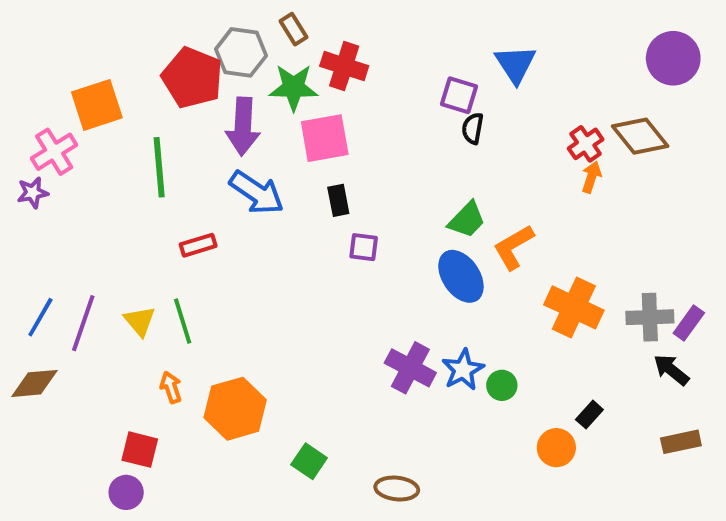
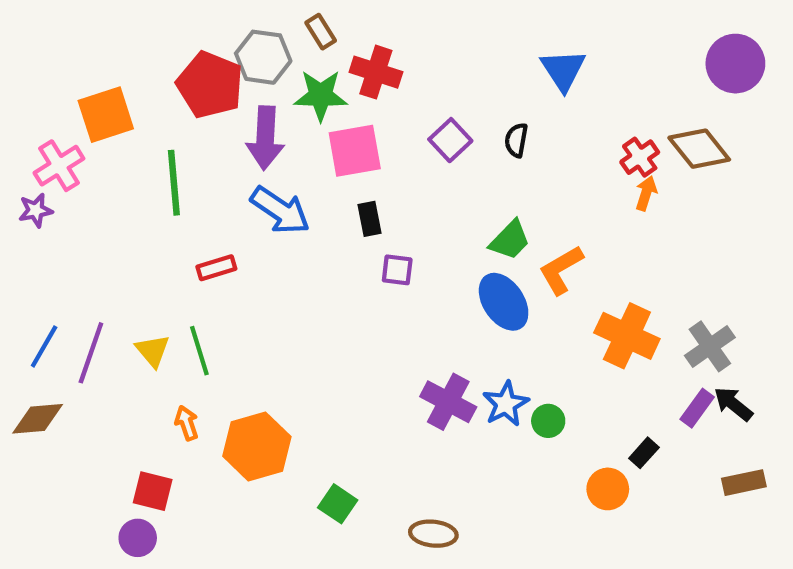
purple square: (459, 95) -> (450, 140), moved, turned 30
gray cross: (650, 317) -> (710, 346), turned -33
purple rectangle: (689, 323) -> (697, 408), moved

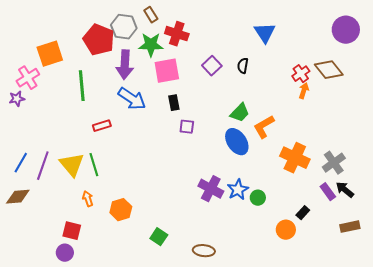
yellow triangle: (153, 351) -> (72, 165), size x1.5
purple rectangle: (697, 408) -> (328, 192), turned -72
orange hexagon: (257, 446) -> (121, 210), size x0.7

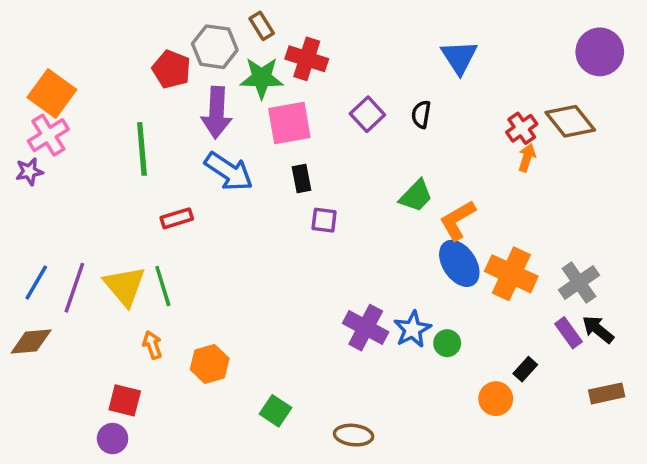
red pentagon: (99, 40) -> (171, 69), size x0.7
orange square: (50, 54) -> (52, 93), moved, turned -36
blue ellipse: (237, 142) -> (459, 263), moved

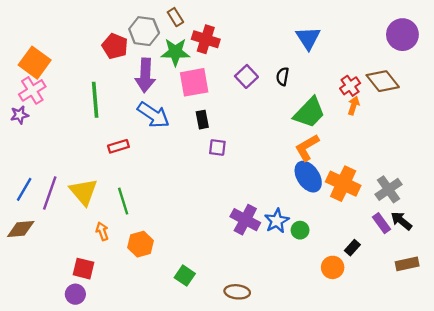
green trapezoid: (416, 196) -> (309, 113), moved, size x1.4
green line: (163, 286) -> (123, 201), moved

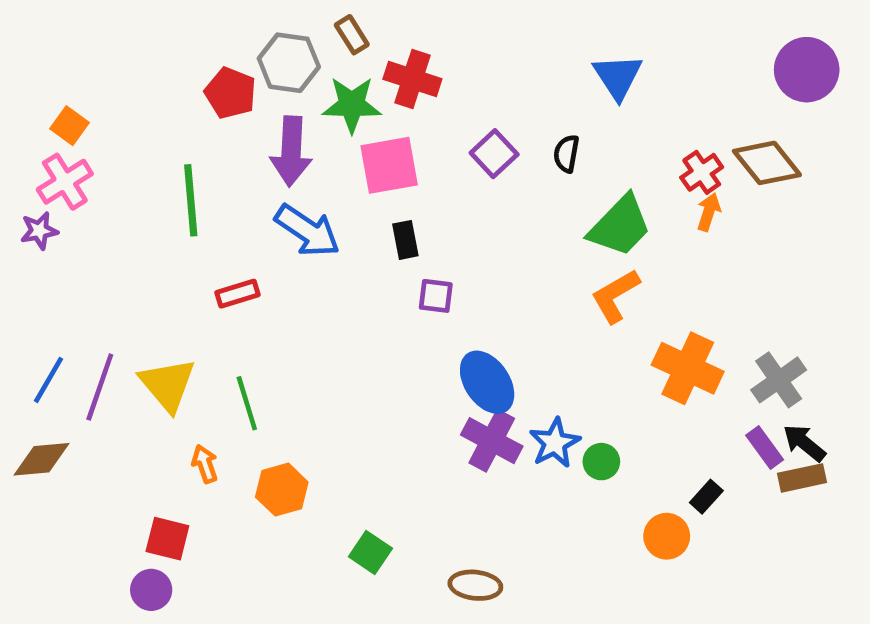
orange square: (35, 63) -> (70, 126), size x0.6
blue ellipse: (308, 177) -> (487, 382), moved
brown rectangle: (407, 264) -> (802, 478), moved

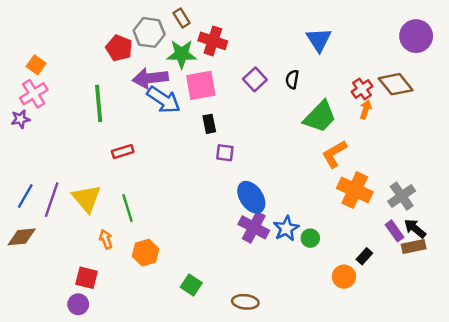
purple arrow: (291, 151) -> (150, 78), turned 80
blue arrow: (307, 231) -> (164, 100), moved
orange L-shape: (615, 296) -> (334, 154), moved

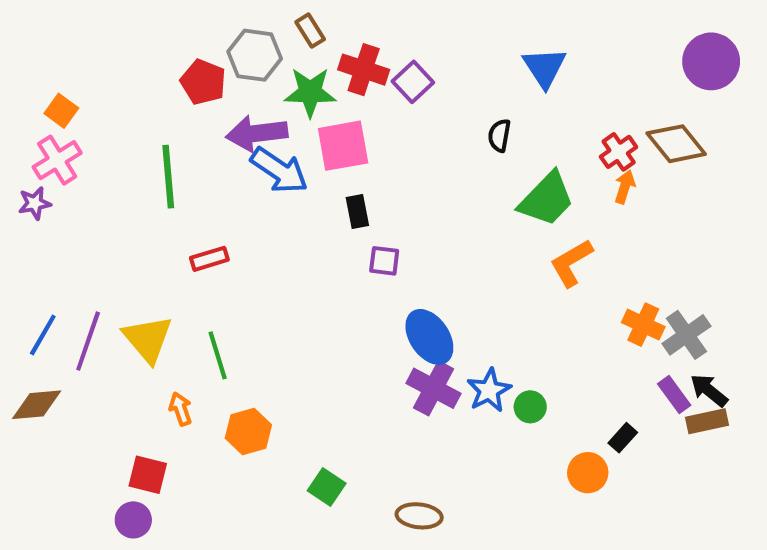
purple square: (255, 79) -> (413, 82), moved
orange cross: (355, 190) -> (643, 325), moved, size x0.7

